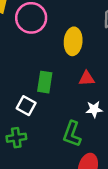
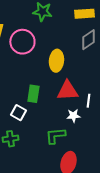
red triangle: (87, 78) -> (67, 91), size x1.6
green L-shape: (72, 134) -> (55, 136), turned 65

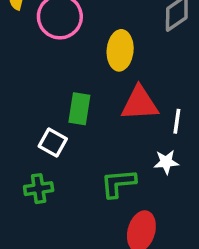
white star: (73, 116) -> (166, 162), moved

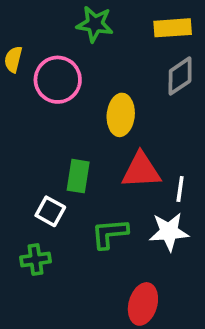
white star: (166, 162) -> (169, 232), size x1.5
green L-shape: (118, 183) -> (110, 234), moved

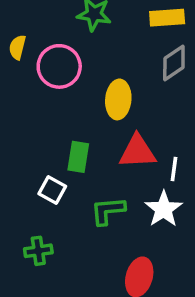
white star: (169, 232) -> (164, 209), turned -30
green cross: (35, 259) -> (38, 251), moved

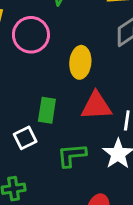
white square: (52, 190) -> (25, 138), turned 35

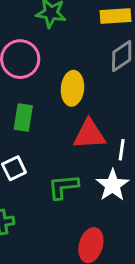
green rectangle: (47, 110) -> (23, 117), moved

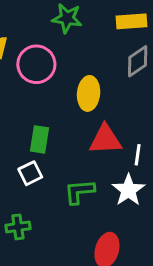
green rectangle: (23, 117) -> (39, 139), moved

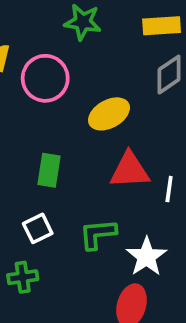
yellow ellipse: (89, 93) -> (109, 114), turned 56
white square: (30, 173) -> (38, 228), moved
white star: (128, 190) -> (147, 257), moved

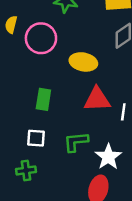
yellow ellipse: (109, 114) -> (83, 62), turned 40
white square: (38, 228) -> (36, 138), turned 30

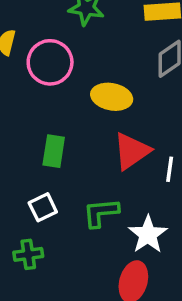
red triangle: (97, 99) -> (132, 151), turned -32
white square: (36, 138) -> (43, 207), turned -30

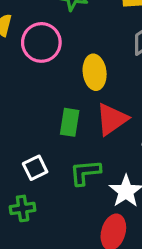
yellow ellipse: (112, 97) -> (95, 72), turned 72
green rectangle: (54, 151) -> (70, 122), moved

